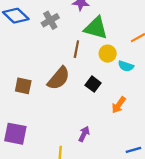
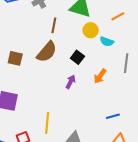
brown line: (76, 49) -> (54, 25), moved
purple arrow: (84, 134) -> (70, 82), moved

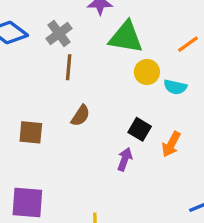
brown line: (54, 25) -> (69, 67), moved
brown semicircle: (47, 52) -> (80, 116), size x0.6
black square: (77, 57) -> (140, 129), moved

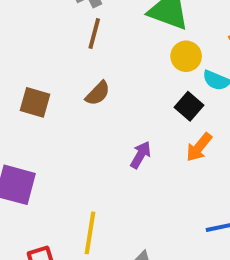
black square: (140, 129) -> (189, 106), moved

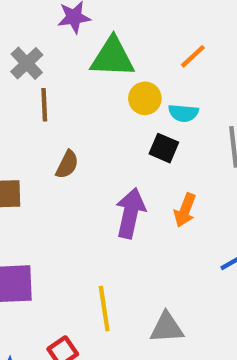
orange arrow: (199, 147) -> (185, 210), moved
purple arrow: (141, 155) -> (130, 213), size x1.6

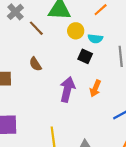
brown line: (44, 105) -> (36, 28), moved, turned -42
brown semicircle: (67, 164) -> (35, 64), turned 120

